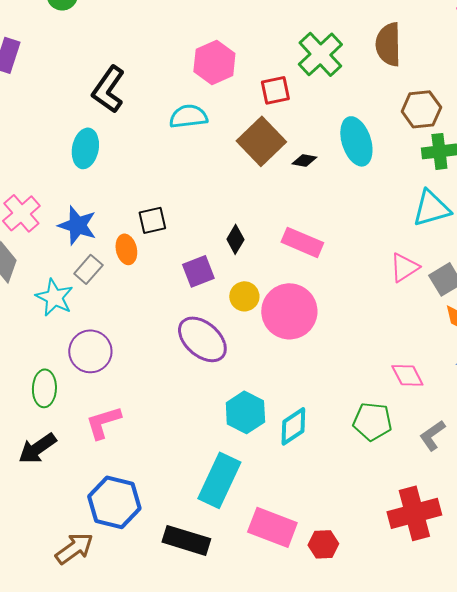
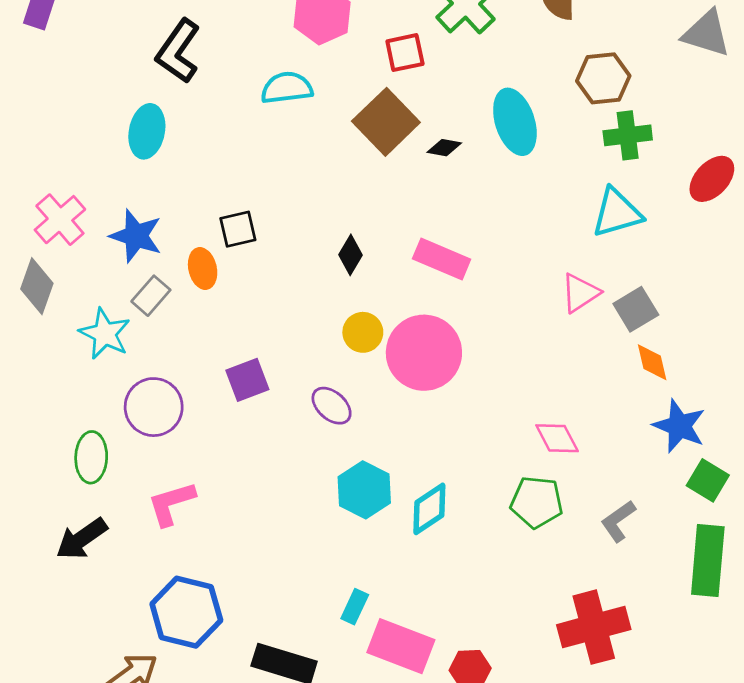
purple square: (198, 271) -> (247, 380), moved
purple ellipse: (202, 339) -> (332, 406), moved, size x0.6
pink diamond: (407, 375) -> (557, 438), moved
cyan rectangle: (219, 480) -> (355, 607), moved, size x0.5

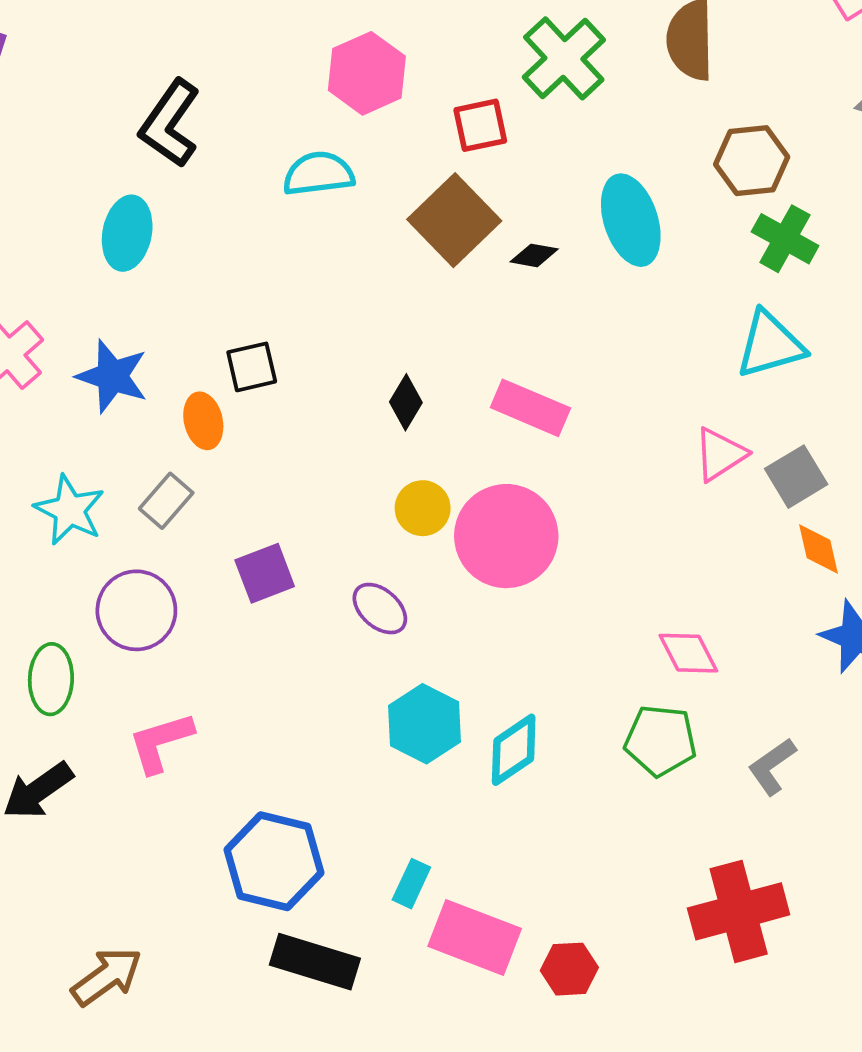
green cross: (628, 135) -> (785, 239), turned 36
gray rectangle: (151, 296) -> (166, 501), moved
blue hexagon: (186, 612) -> (274, 861), moved

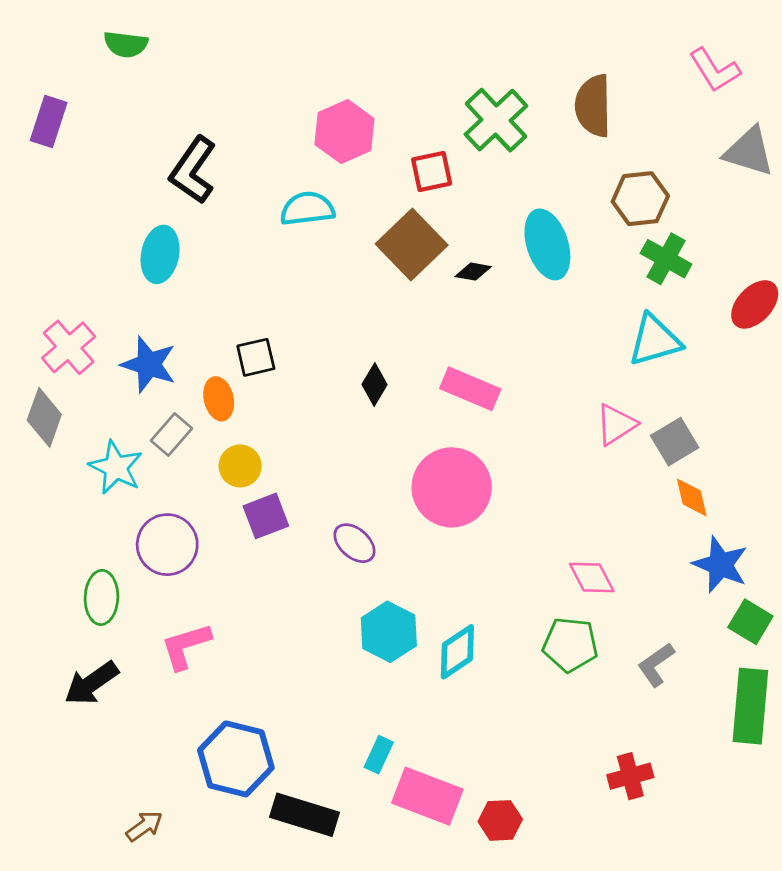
gray rectangle: (166, 501) -> (172, 435), moved
yellow circle: (423, 508) -> (240, 466), moved
blue hexagon: (274, 861) -> (236, 759), moved
red cross: (739, 911) -> (630, 776), size x0.6
brown arrow: (107, 976) -> (144, 826), size x0.7

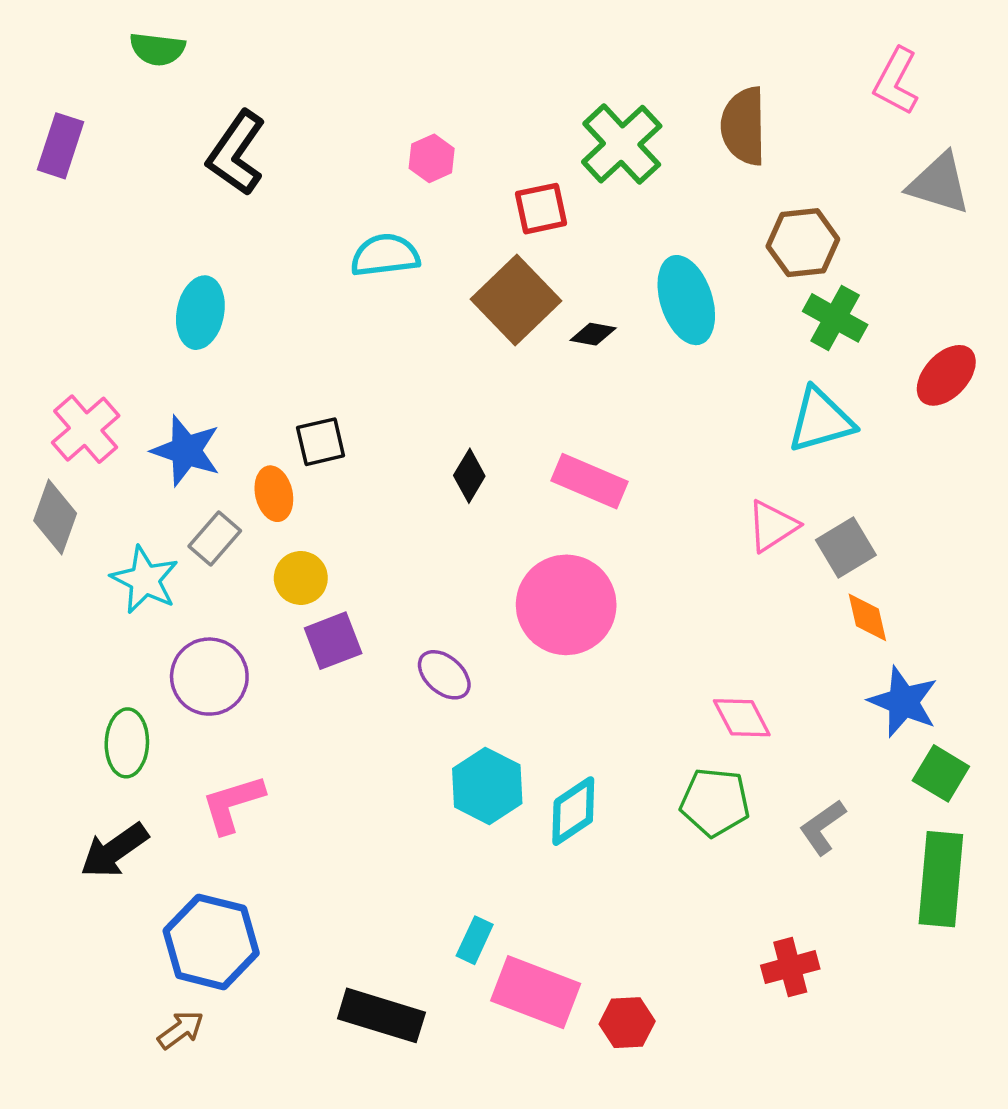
pink L-shape: (715, 70) -> (896, 81), turned 60
pink hexagon: (344, 132) -> (432, 158), size x0.6
black L-shape: (193, 170) -> (236, 153), moved
blue hexagon: (236, 759) -> (211, 942), moved

